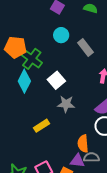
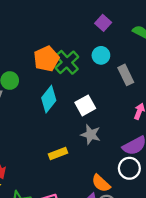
orange pentagon: (15, 47) -> (46, 59), turned 30
green cross: (32, 59) -> (67, 62), moved
orange semicircle: (83, 144) -> (101, 183), turned -54

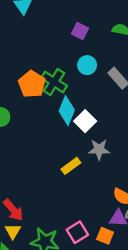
cyan diamond: (49, 99) -> (67, 111), moved
yellow rectangle: (58, 153) -> (71, 166), moved

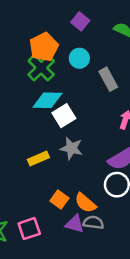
orange pentagon: (32, 84) -> (44, 47), moved
cyan diamond: (67, 111) -> (47, 100), turned 56
orange square: (105, 236) -> (59, 200), moved

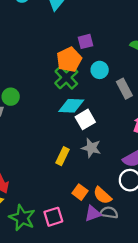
purple square: (80, 21) -> (86, 41), moved, turned 35
yellow rectangle: (38, 158) -> (62, 156), turned -42
purple triangle: (75, 224) -> (93, 214), turned -36

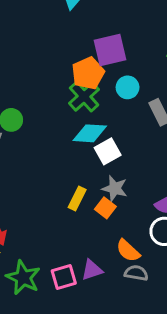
purple square: (86, 41) -> (110, 50), size x1.6
orange square: (80, 192) -> (105, 208), moved
purple triangle: (93, 214) -> (92, 270), moved

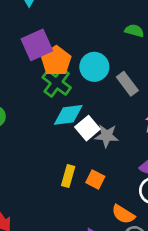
purple square: (110, 50) -> (37, 45), moved
cyan circle: (128, 87) -> (94, 67), size x1.4
gray star: (115, 188) -> (107, 136), moved

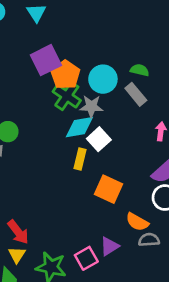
green semicircle: (134, 31) -> (140, 70), moved
gray star: (107, 136) -> (91, 106), moved
yellow rectangle: (68, 176) -> (80, 159), moved
orange square: (95, 180) -> (109, 189), size x1.5

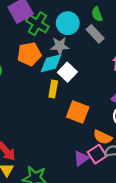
green semicircle: (140, 70) -> (97, 14), turned -120
orange pentagon: (65, 75) -> (29, 54), moved, turned 30
green cross: (67, 96) -> (37, 24), moved
pink square: (86, 258) -> (97, 154), moved

